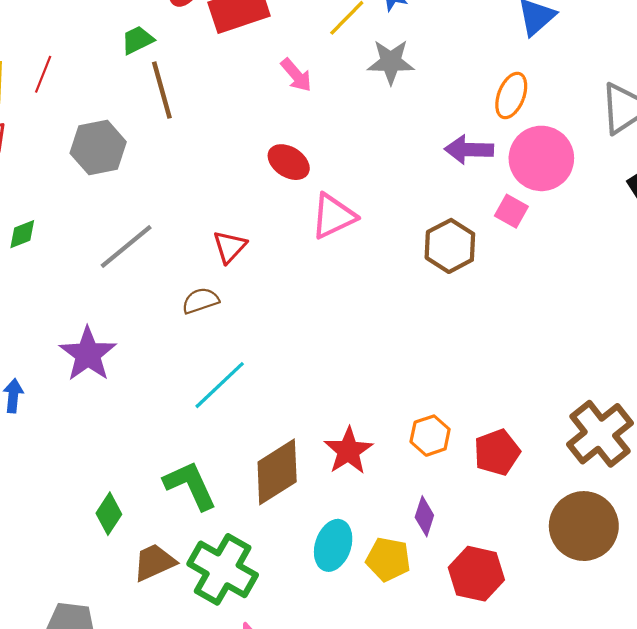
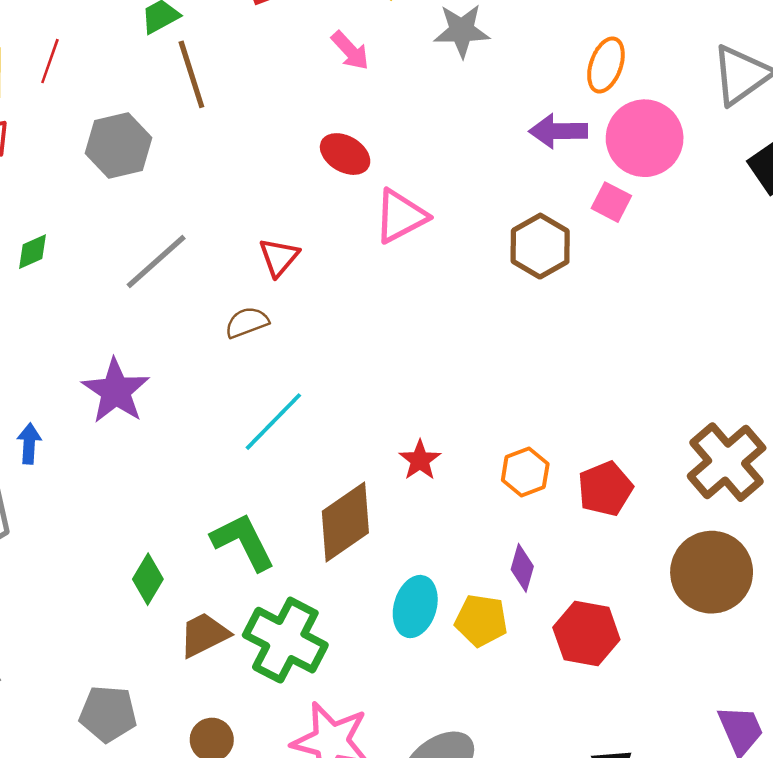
red star: (348, 451) -> (420, 460), moved, size x0.7

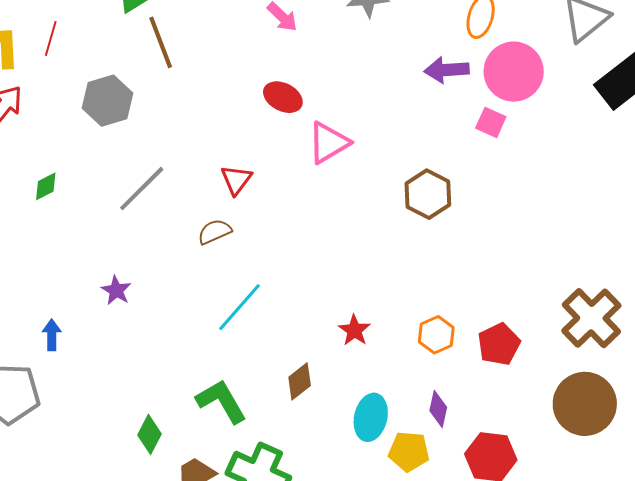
brown hexagon: (540, 246) -> (428, 194), moved
purple star: (116, 391) -> (116, 290), size x0.6
brown diamond: (345, 522) -> (300, 381), size x0.6
cyan ellipse: (415, 607) -> (371, 417), moved

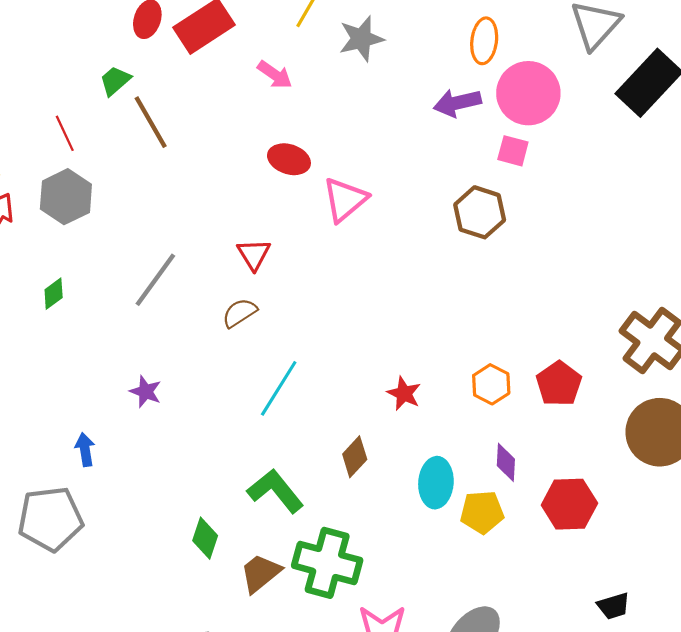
red line: (51, 38) -> (65, 133), moved, turned -32
gray hexagon: (107, 101) -> (66, 197), moved
brown hexagon: (428, 194) -> (480, 212), moved

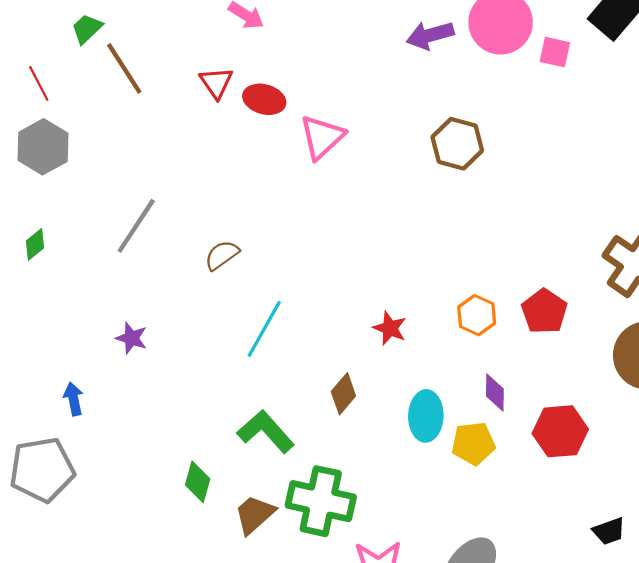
pink square: (513, 151) -> (555, 52), moved
red triangle: (254, 254) -> (216, 83), moved

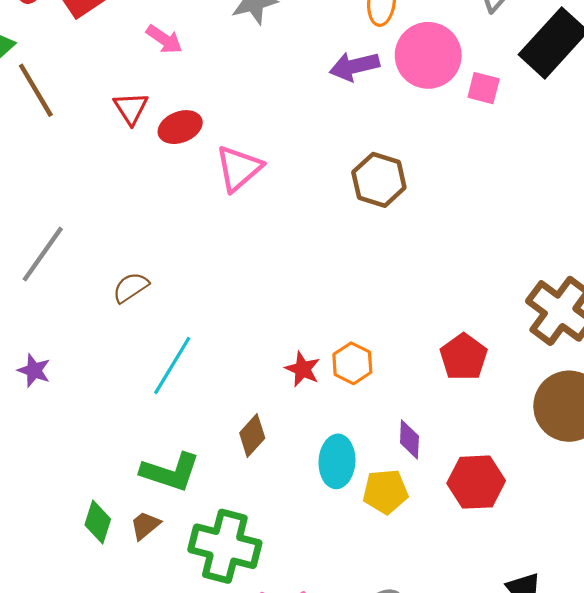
red ellipse: (264, 99) -> (180, 127), turned -39
orange hexagon: (477, 315) -> (352, 363), moved
green L-shape: (266, 431) -> (170, 472), turned 148
brown trapezoid: (254, 514) -> (145, 525), moved, size x0.7

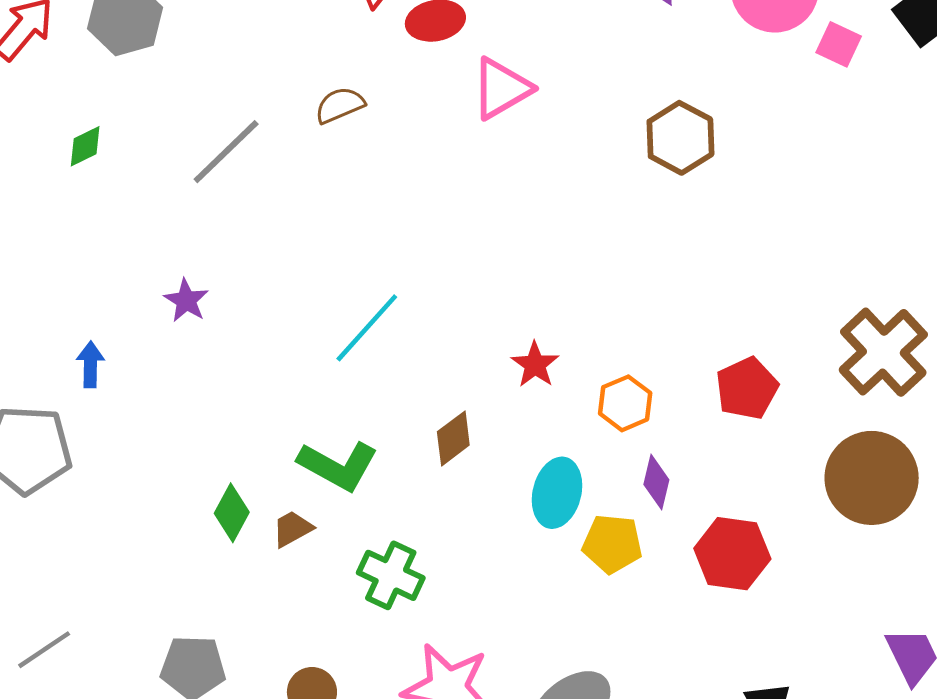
brown semicircle: (131, 287) -> (340, 105), moved
orange hexagon: (352, 363) -> (625, 403), moved
green cross: (225, 546) -> (391, 575), size x0.7

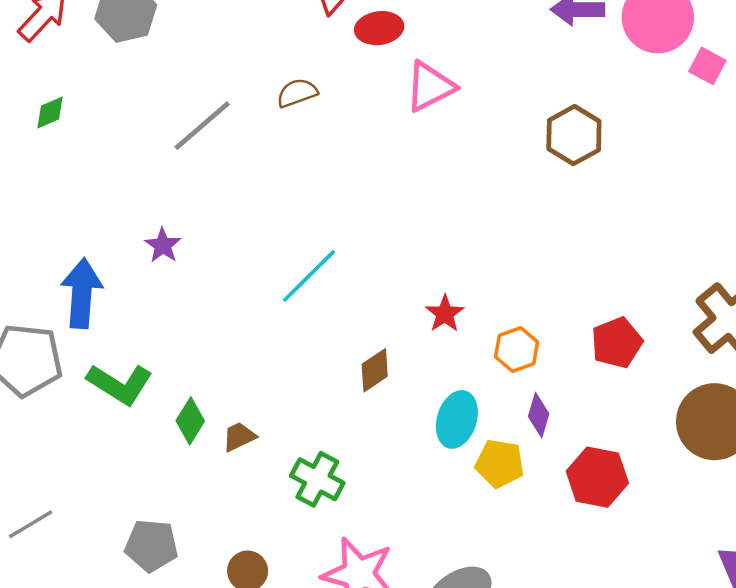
green diamond: (85, 146) -> (50, 112), moved
blue arrow: (91, 364) -> (82, 293), size x1.8
green L-shape: (338, 466) -> (120, 384), moved

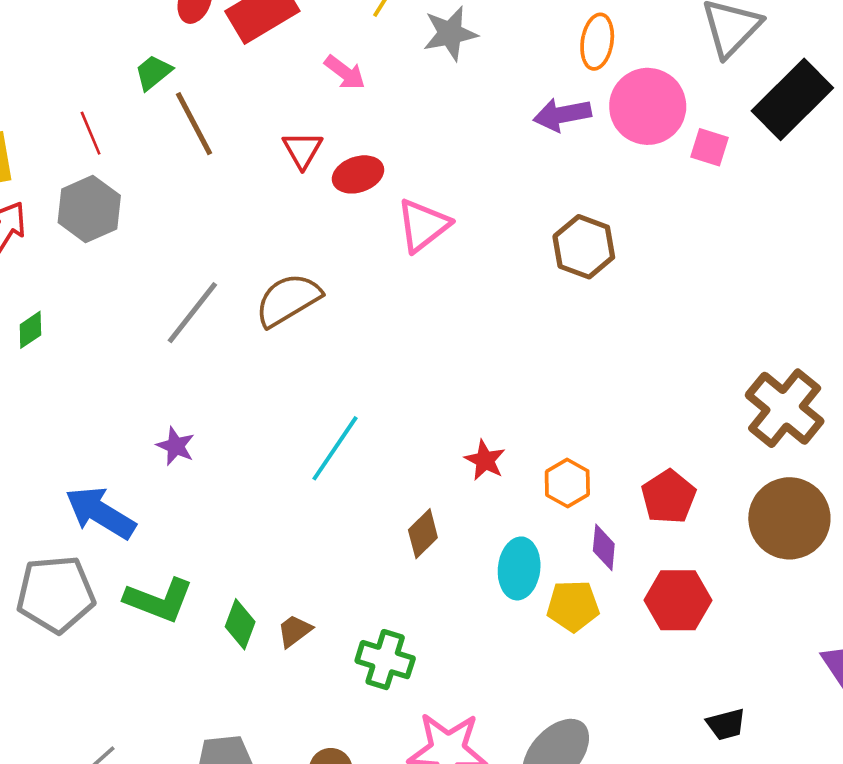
brown semicircle: (297, 93) -> (288, 300), moved, size x1.6
blue arrow: (82, 293) -> (100, 513), turned -52
red pentagon: (617, 343) -> (669, 497), moved

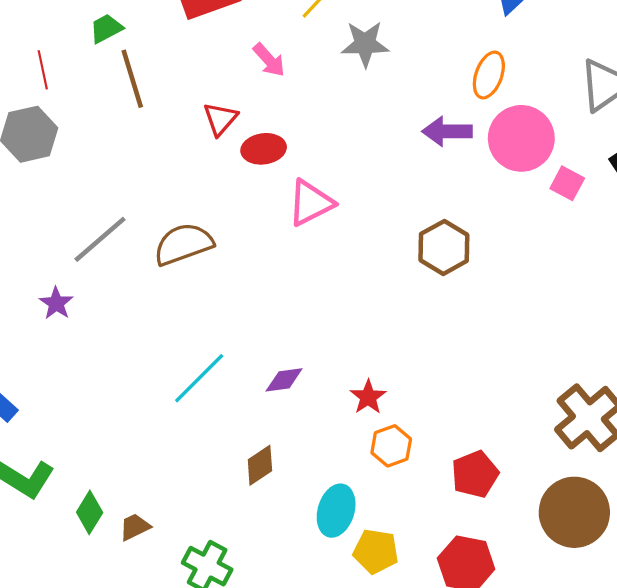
purple star: (176, 446) -> (56, 303), moved
red star: (485, 460) -> (368, 397), moved
purple diamond: (604, 547) -> (284, 380), moved, turned 66

